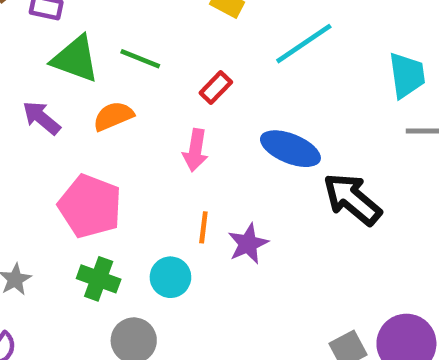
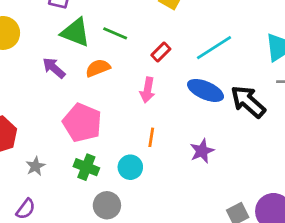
cyan line: (304, 44) -> (214, 48), moved
black arrow: (352, 199) -> (248, 102), moved
purple star: (248, 244) -> (202, 151), moved

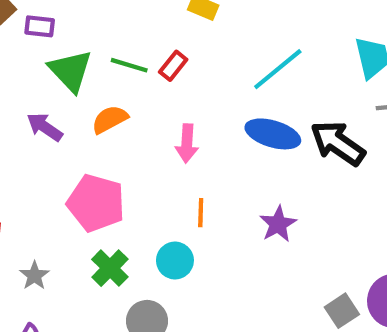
green triangle: (76, 32) -> (70, 71), turned 32
red rectangle: (161, 52) -> (173, 66), moved
green cross: (86, 167) -> (110, 268), turned 30

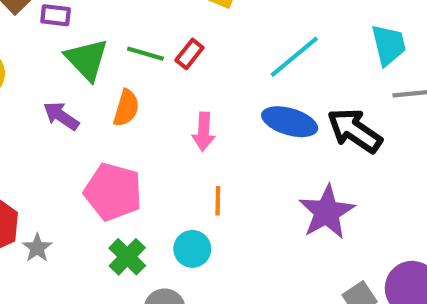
orange semicircle: (110, 119) -> (126, 108), turned 135
purple star: (278, 224) -> (327, 212), moved, size x1.5
gray star: (34, 276) -> (37, 248), moved

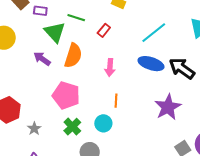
green line: (145, 54) -> (76, 18), moved
orange semicircle: (126, 108) -> (73, 56), size x1.4
gray star: (37, 248) -> (34, 129), moved

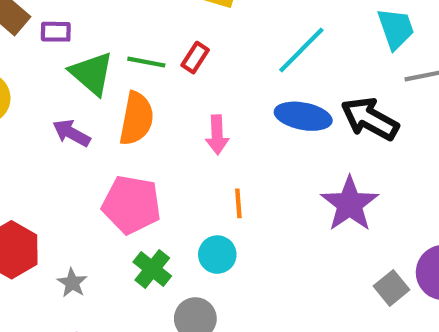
green line: (76, 18) -> (146, 62), moved

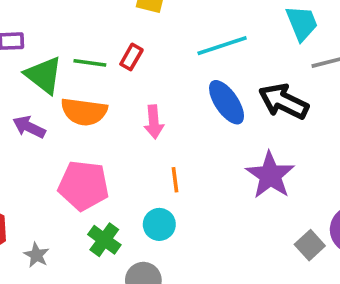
cyan line: (301, 50) -> (222, 46), turned 30
blue ellipse: (303, 116) -> (227, 102), turned 48
orange semicircle: (136, 119) -> (84, 112), turned 90

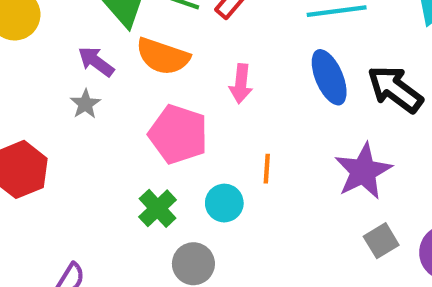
orange line: (175, 180) -> (267, 169), moved
pink pentagon: (84, 186) -> (178, 134), moved
gray square: (310, 245) -> (381, 241), moved
gray star: (36, 255) -> (85, 104), moved

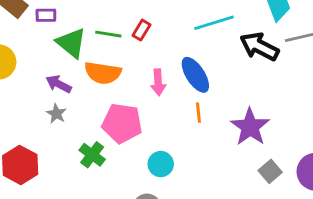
blue ellipse: (329, 77) -> (195, 75), moved
black arrow: (395, 89) -> (259, 47), moved
orange line: (267, 169) -> (198, 113), moved
green cross: (158, 208) -> (92, 155), moved

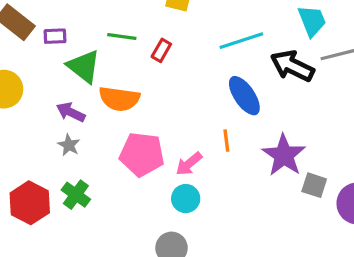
green line: (108, 34) -> (122, 36), moved
blue ellipse: (195, 75) -> (244, 96), moved
pink arrow: (158, 82) -> (189, 164), moved, turned 55
green cross: (92, 155) -> (76, 195), moved
gray square: (270, 171) -> (314, 185), moved, turned -30

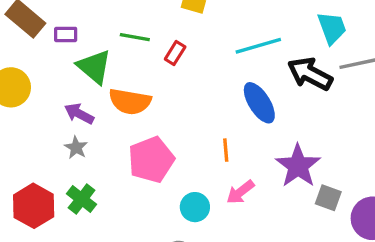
orange line: (226, 141) -> (226, 150), moved
pink pentagon: (142, 154) -> (151, 160), turned -30
pink arrow: (189, 164) -> (240, 192), moved

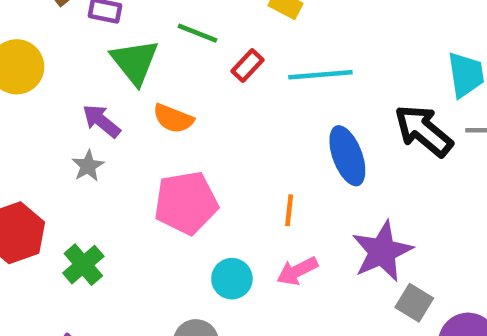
cyan line: (258, 46) -> (320, 75), moved
orange semicircle: (130, 101) -> (173, 119), size x0.7
green cross: (82, 199) -> (83, 265), moved

